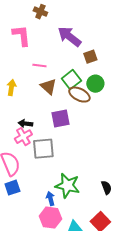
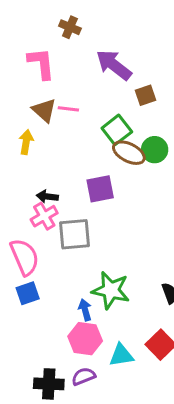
green circle: (95, 84) -> (155, 150), moved
brown triangle: (48, 87) -> (44, 110), moved

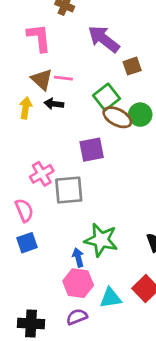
black arrow: (47, 196) -> (54, 104), moved
pink semicircle: (25, 257) -> (24, 210), size x0.7
black cross: (49, 384) -> (31, 324), moved

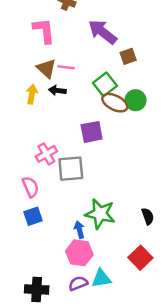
cyan triangle: (111, 298) -> (101, 278), moved

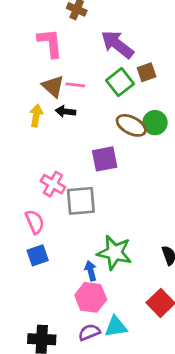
green square: (105, 84) -> (120, 82), moved
pink cross: (46, 154) -> (53, 184), turned -30

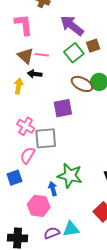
yellow arrow: (36, 116) -> (19, 86), moved
pink semicircle: (35, 222) -> (28, 155), moved, turned -126
pink hexagon: (91, 297) -> (39, 206), moved

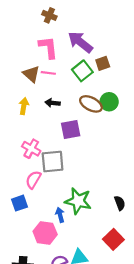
pink L-shape: (24, 25) -> (48, 47), moved
black arrow: (35, 74) -> (53, 103), moved

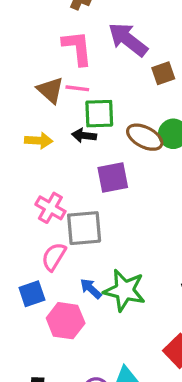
green square: (82, 71) -> (99, 114), moved, turned 36
yellow arrow: (24, 106) -> (39, 141), turned 84
blue arrow: (60, 215) -> (91, 289), moved, turned -32
pink hexagon: (45, 233) -> (66, 321), moved

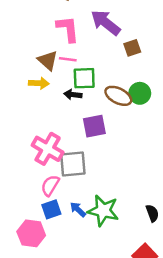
yellow arrow: (39, 141) -> (39, 83), moved
pink cross: (50, 208) -> (48, 149), size x1.4
blue square: (32, 294) -> (51, 209), moved
pink hexagon: (66, 321) -> (31, 233), moved

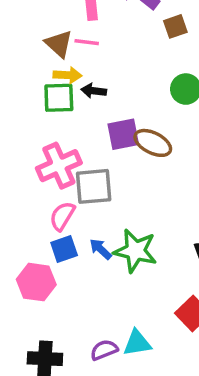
green square: (84, 78) -> (59, 98), moved
yellow arrow: (39, 83) -> (68, 75), moved
brown ellipse: (118, 96) -> (153, 143), moved
pink cross: (48, 149) -> (59, 166), turned 36

